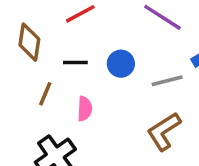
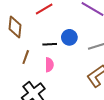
black line: (75, 63) -> (50, 44), moved

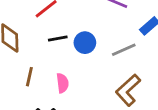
black line: (50, 44) -> (58, 38), moved

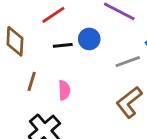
blue circle: (85, 43) -> (89, 39), moved

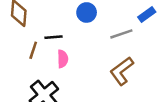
black line: (63, 45) -> (54, 37), moved

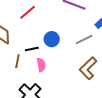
blue circle: (87, 12) -> (52, 39), moved

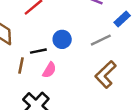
pink semicircle: (41, 65) -> (49, 70), turned 40

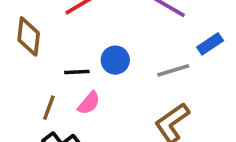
brown line: (21, 66) -> (49, 108), moved

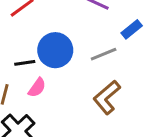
blue circle: (115, 60) -> (55, 50), size x1.5

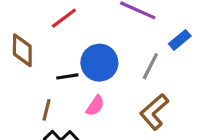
gray line: (104, 54) -> (150, 66), turned -40
pink semicircle: (37, 88) -> (95, 106), moved

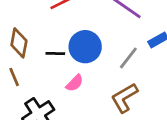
brown diamond: (22, 50) -> (19, 43), moved
brown line: (46, 110) -> (14, 77), moved, turned -48

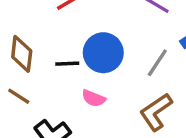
brown line: (14, 77) -> (19, 96), turned -30
pink semicircle: (75, 83) -> (93, 98), turned 72

